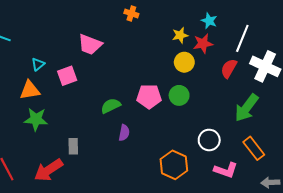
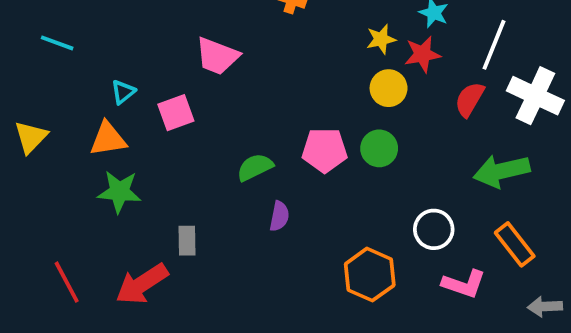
green arrow: (246, 108) -> (502, 171), turned 40

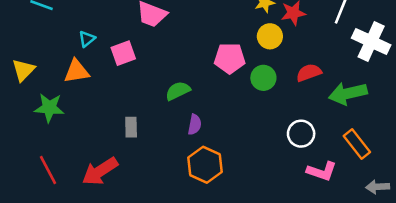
red semicircle: (470, 99) -> (309, 73), moved, turned 40
pink pentagon: (325, 150) -> (230, 58), moved
green star: (119, 192) -> (49, 108), moved
gray rectangle: (187, 241) -> (131, 127), moved
orange hexagon: (370, 275) -> (205, 165), moved

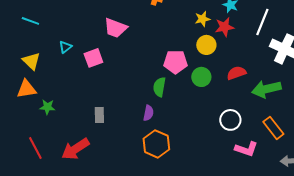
yellow triangle: (23, 70) -> (31, 61), moved, turned -30
orange triangle: (77, 71) -> (26, 89), moved
green semicircle: (178, 91) -> (159, 87), moved, turned -54
green star: (49, 108) -> (47, 107), moved, size x0.7

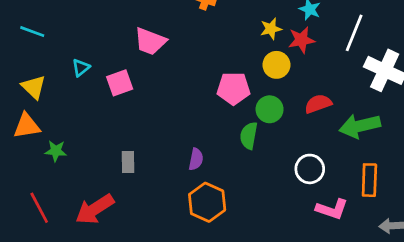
green semicircle: (159, 87) -> (249, 136), moved
orange rectangle: (273, 128) -> (369, 180), turned 40

